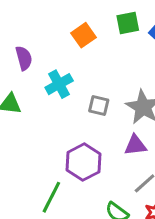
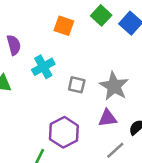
green square: (128, 23) -> (101, 15), turned -36
orange square: (83, 35) -> (64, 26), turned -36

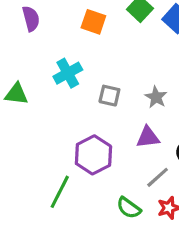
purple semicircle: (14, 45) -> (31, 19), moved
gray star: (114, 86) -> (156, 97), size x0.6

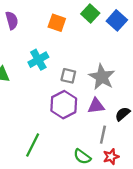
gray star: (156, 97) -> (102, 77), size x1.6
purple hexagon: (93, 155) -> (64, 105), moved
gray line: (158, 177) -> (103, 135), turned -36

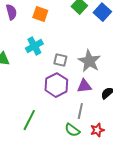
orange square: (57, 23) -> (40, 14), moved
gray line: (103, 135) -> (80, 111), moved

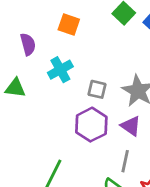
purple semicircle: (11, 12) -> (28, 44), moved
purple triangle: (84, 86) -> (131, 126), turned 42

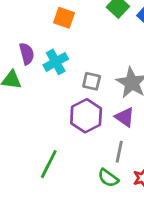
purple semicircle: (28, 44) -> (27, 54), moved

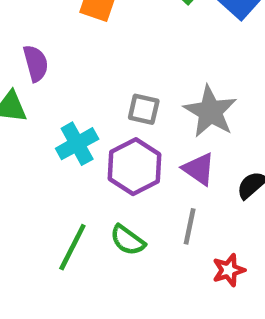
cyan cross: (56, 62) -> (77, 144), moved
green semicircle: (108, 178) -> (128, 240), moved

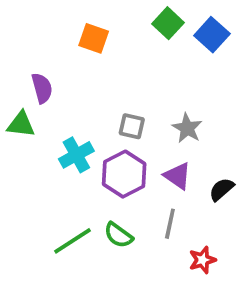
gray star: (210, 112) -> (187, 128), size x0.7
green line: (72, 247) -> (73, 241), turned 30

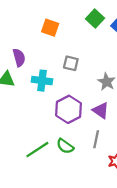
gray square: (132, 126) -> (71, 63), moved
cyan cross: (76, 155) -> (42, 81), moved, turned 36

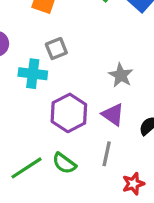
gray square: (71, 63) -> (56, 49), moved, turned -35

